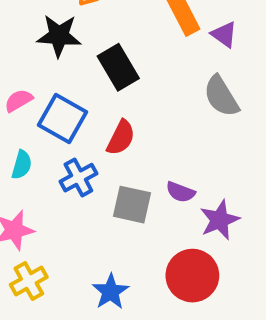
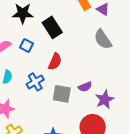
blue square: (63, 119) -> (27, 46), moved, size x0.6
purple semicircle: (181, 192) -> (85, 87), turned -40

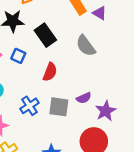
gray semicircle: (103, 39) -> (86, 46), moved
blue cross: (35, 82) -> (29, 106), moved

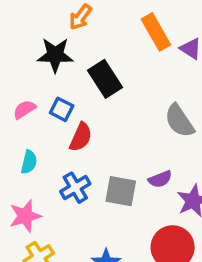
gray semicircle: (86, 46) -> (179, 121), moved
red semicircle: (50, 72) -> (81, 137), moved

